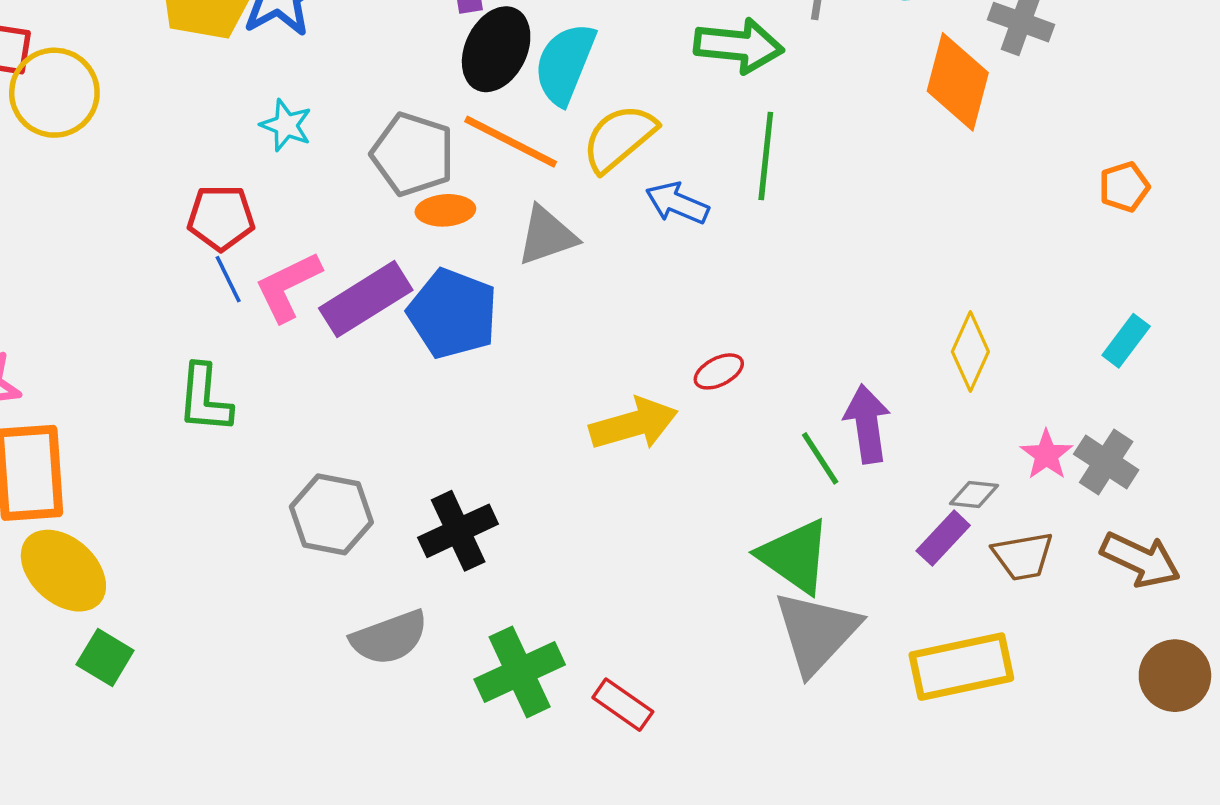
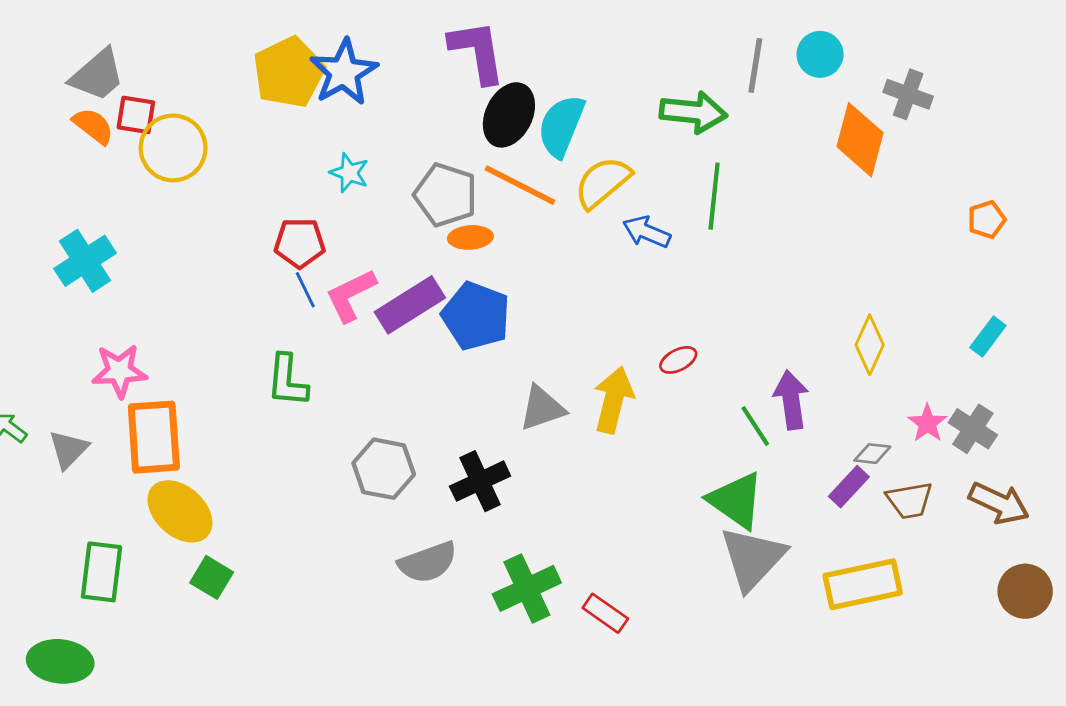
gray triangle: (547, 236) -> (542, 408), moved
yellow arrow: (634, 424) -> (614, 400), turned -60

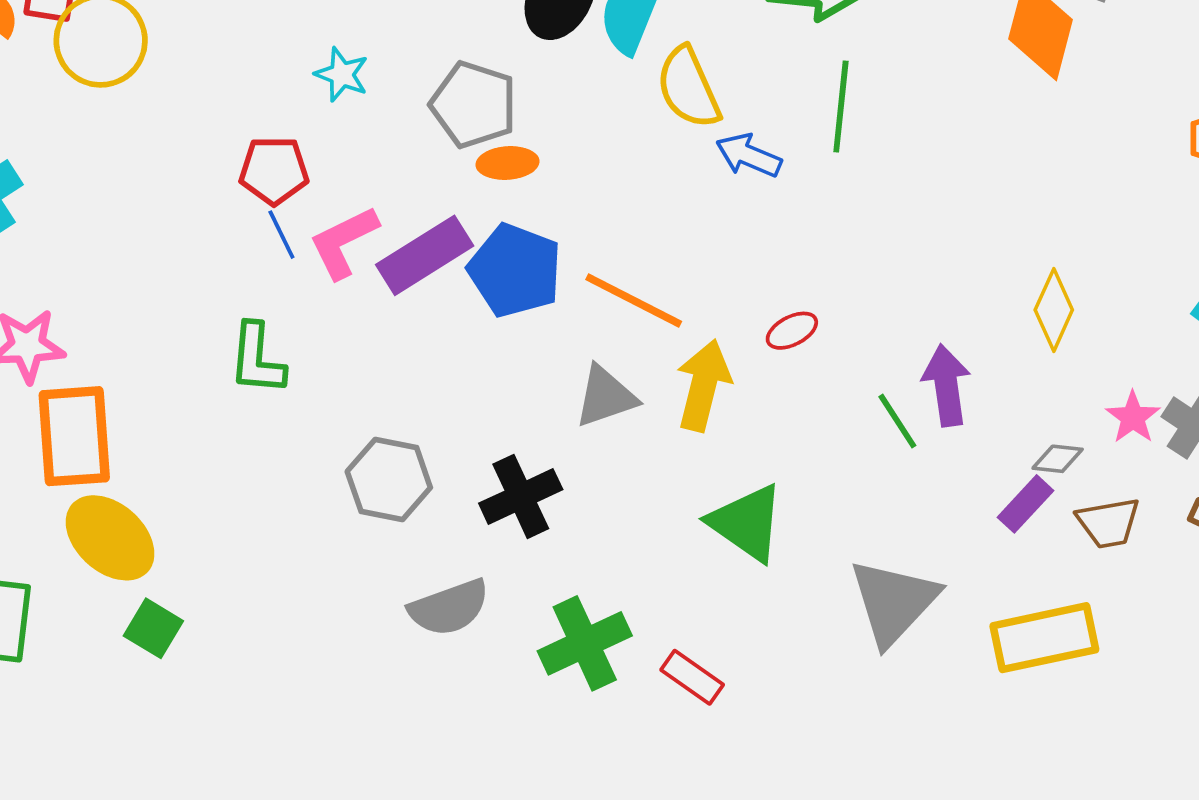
yellow semicircle: (603, 182) -> (688, 88), turned -74
orange line: (520, 185) -> (634, 301), moved
green triangle: (736, 500) -> (747, 523), moved

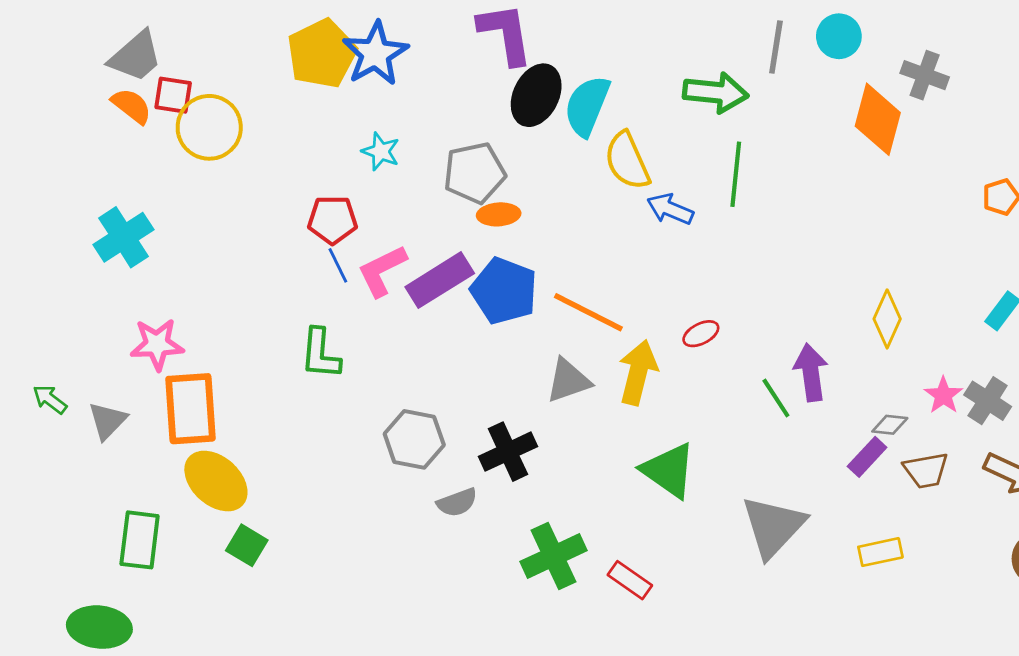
gray pentagon: (474, 105) -> (474, 173), turned -30
gray semicircle: (449, 608) -> (457, 502), moved, size x0.7
yellow rectangle: (1044, 638) -> (880, 552), size x0.6

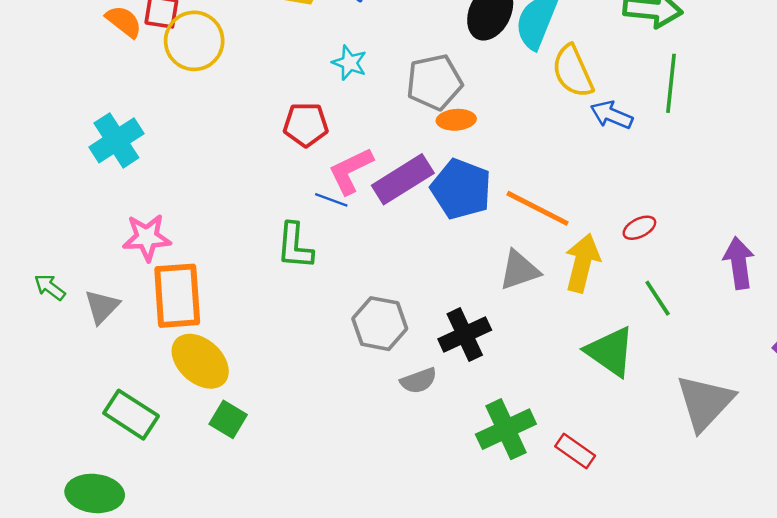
blue line: (338, 265) -> (331, 200), moved, turned -44
green line: (776, 398) -> (658, 298), moved
green rectangle: (140, 540) -> (131, 415), turned -64

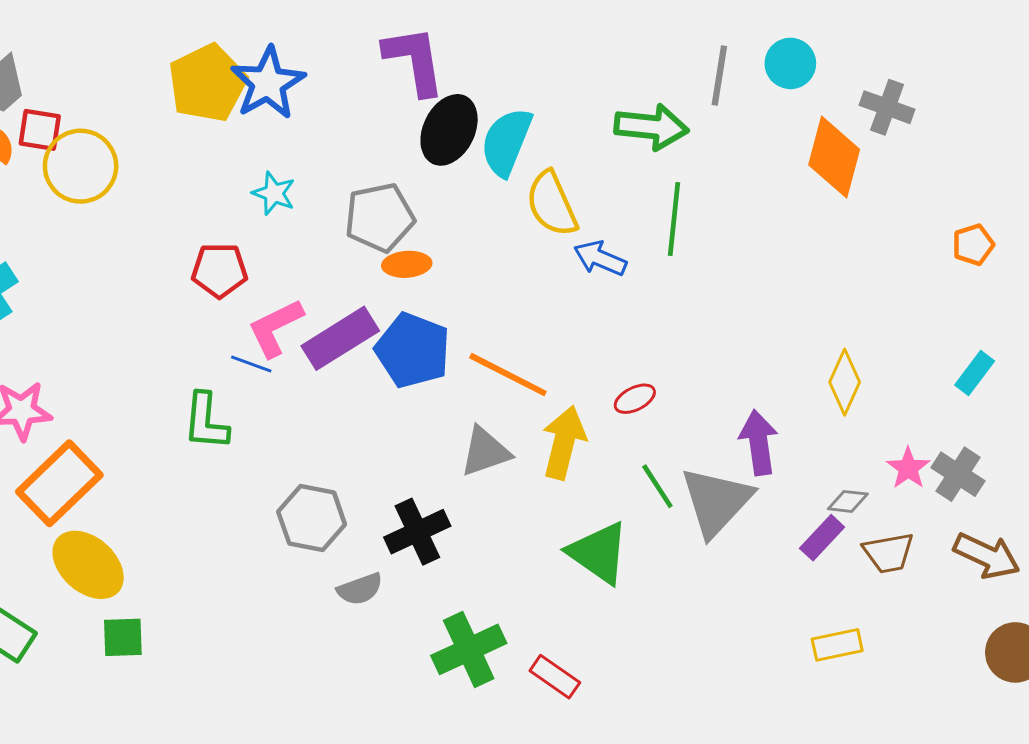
orange rectangle: (177, 296) -> (59, 483), turned 50
gray triangle: (705, 402) -> (716, 501), moved
green square: (228, 419) -> (123, 637), turned -33

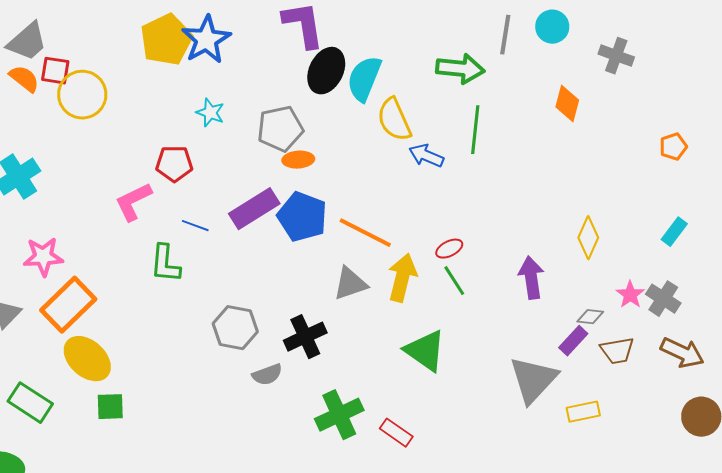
orange diamond: (834, 157) -> (567, 104), moved, size x0.7
pink L-shape: (275, 328) -> (133, 202), moved
green line: (657, 486) -> (454, 281), moved
gray triangle: (716, 501) -> (533, 380), moved

